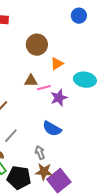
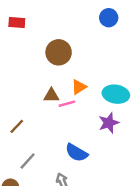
orange triangle: (57, 64) -> (79, 87), moved
purple star: (59, 98) -> (109, 123), moved

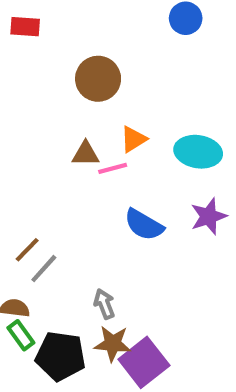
purple star: (109, 123) -> (209, 216), moved
brown line: (17, 126) -> (27, 250), moved
blue semicircle: (76, 153) -> (144, 225), moved

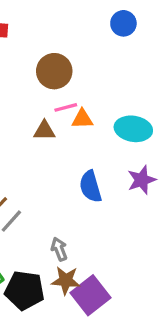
orange triangle: (133, 139) -> (82, 119), turned 30
pink line: (113, 168) -> (66, 107), moved
blue semicircle: (144, 225) -> (90, 186), turned 44

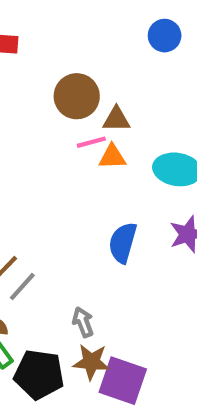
brown triangle: (44, 130) -> (116, 119), moved
blue semicircle: (90, 186) -> (123, 243), turned 32
purple square: (90, 295) -> (123, 381), turned -33

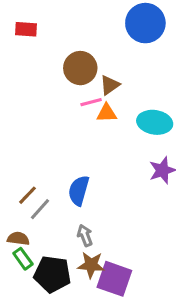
blue circle: (165, 36) -> (145, 23), size x1.6
brown triangle: (116, 119) -> (110, 85), turned -35
blue semicircle: (123, 243) -> (79, 190), moved

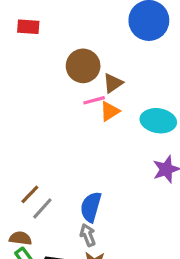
orange triangle: (107, 113) -> (110, 111), turned -30
blue semicircle: (79, 190) -> (91, 207), moved

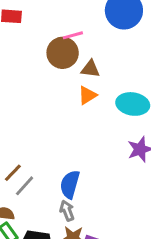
brown triangle: (113, 83) -> (90, 69), turned 42
pink line: (94, 100) -> (73, 35), moved

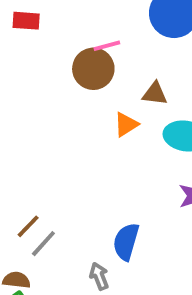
brown triangle: (90, 69) -> (155, 94), moved
blue semicircle: (70, 184) -> (126, 242), moved

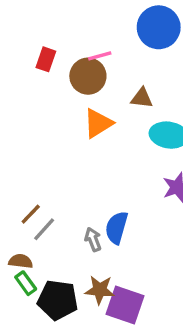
red rectangle: (26, 21) -> (46, 59), moved, turned -75
orange triangle: (126, 124) -> (98, 123), moved, size x1.4
gray arrow: (99, 276) -> (93, 239), moved

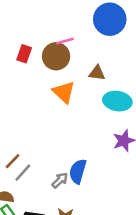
red rectangle: (46, 59) -> (24, 54), moved
orange triangle: (98, 123) -> (64, 92), turned -45
gray arrow: (93, 239) -> (60, 180), turned 66

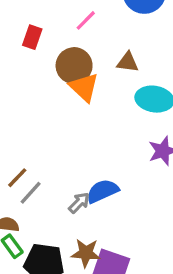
pink line: (65, 41) -> (86, 20), turned -30
brown circle: (56, 56) -> (74, 66), moved
blue semicircle: (78, 171) -> (103, 191), turned 50

